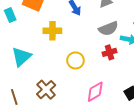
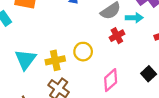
yellow cross: (52, 31) -> (55, 60), moved

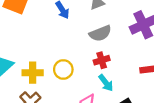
cyan arrow: (134, 18) -> (106, 83), moved, turned 42

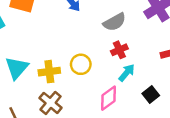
cyan arrow: (106, 83) -> (127, 73), turned -96

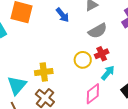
yellow circle: (81, 64) -> (83, 60), moved
cyan triangle: (17, 68) -> (17, 85), moved

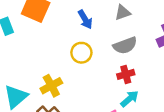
yellow circle: (83, 60) -> (81, 53), moved
yellow cross: (44, 72) -> (51, 86), turned -30

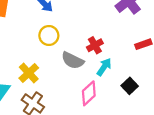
gray semicircle: (125, 45) -> (73, 60), moved, turned 60

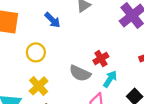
yellow circle: (49, 35) -> (36, 52), moved

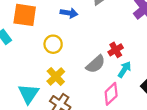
blue arrow: (52, 20) -> (69, 13), turned -35
gray semicircle: (80, 73) -> (96, 64), turned -66

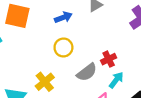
blue arrow: (69, 13) -> (63, 17), turned -35
yellow circle: (53, 44) -> (63, 47), moved

